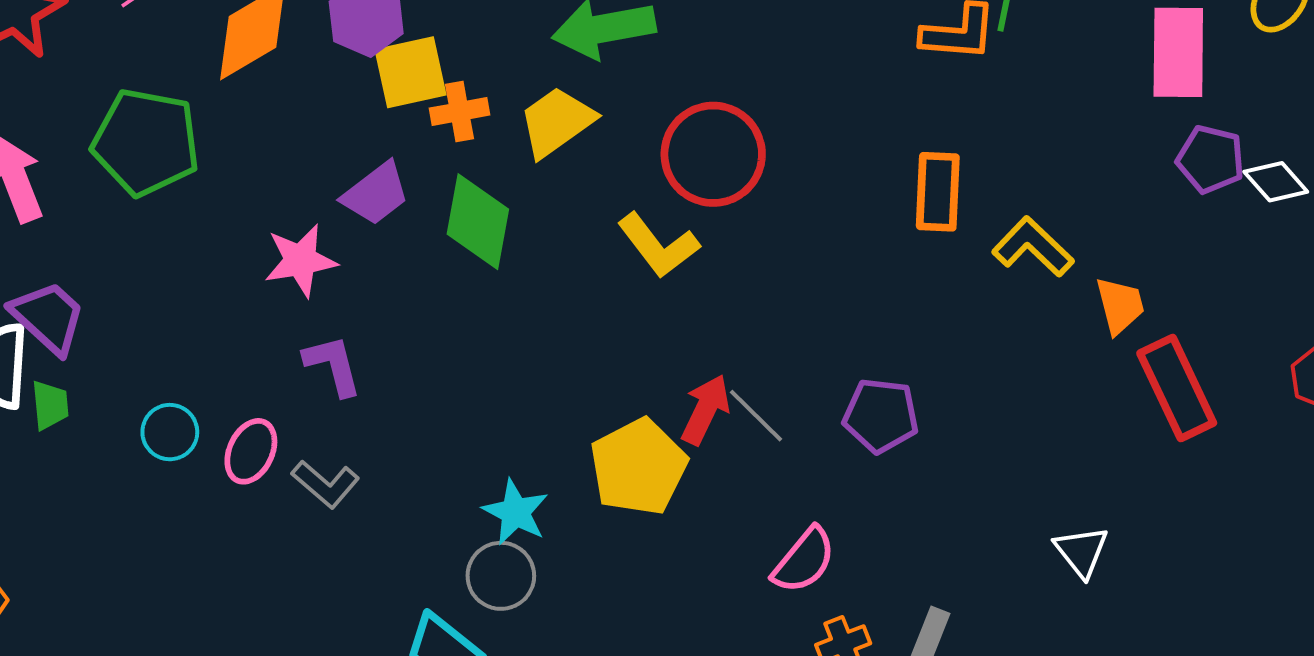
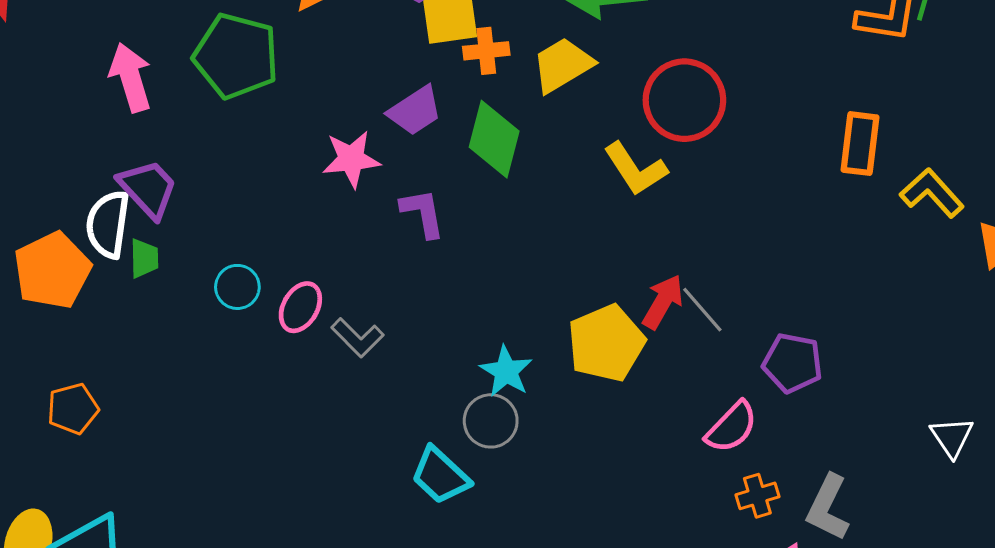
purple L-shape: (333, 365) -> (423, 213), moved
purple pentagon: (881, 416) -> (793, 363), moved

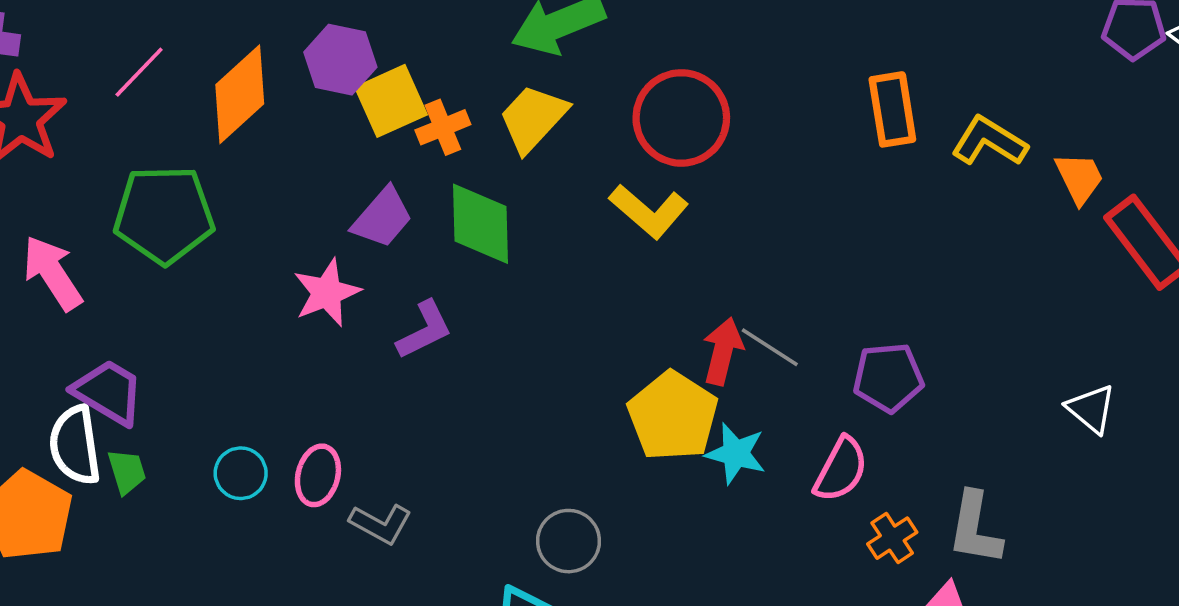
purple L-shape: (423, 213) -> (424, 330), turned 90
gray L-shape: (357, 338) -> (381, 524), moved
cyan star: (506, 371) -> (736, 454), moved

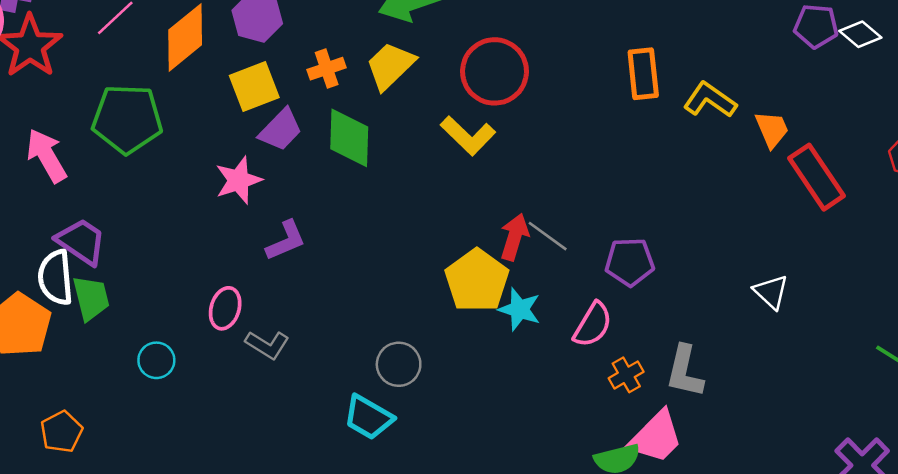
yellow square: (391, 101) -> (254, 86), moved
purple L-shape: (424, 330) -> (286, 240), moved
green trapezoid: (127, 472) -> (91, 298), size x1.4
cyan circle: (241, 473) -> (156, 360), moved

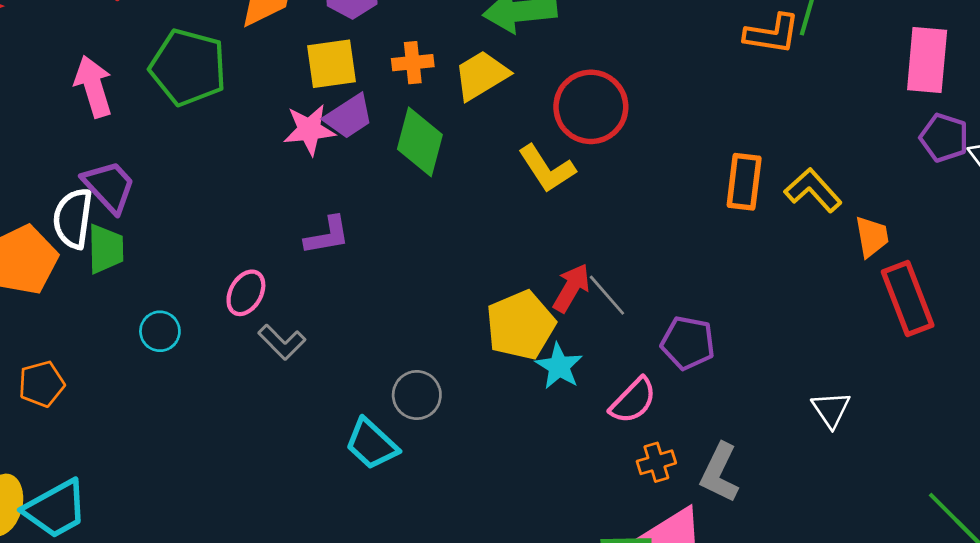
orange rectangle: (643, 74) -> (744, 182), moved
pink star: (239, 180) -> (309, 130), moved

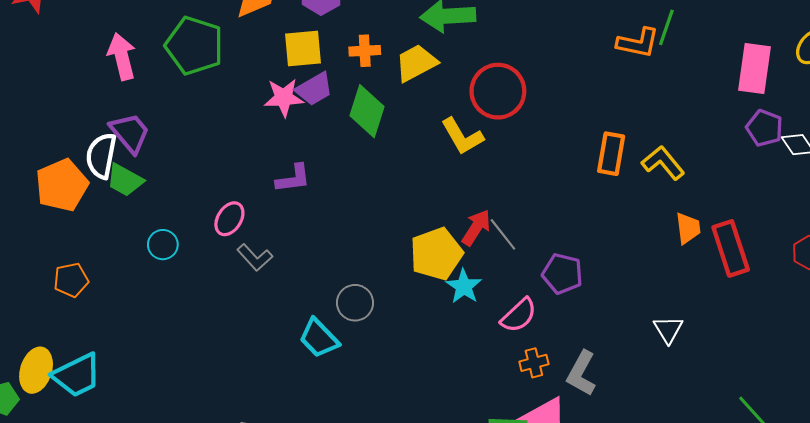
orange trapezoid: (872, 237) -> (688, 228), moved
green trapezoid: (106, 249) -> (125, 180), turned 117

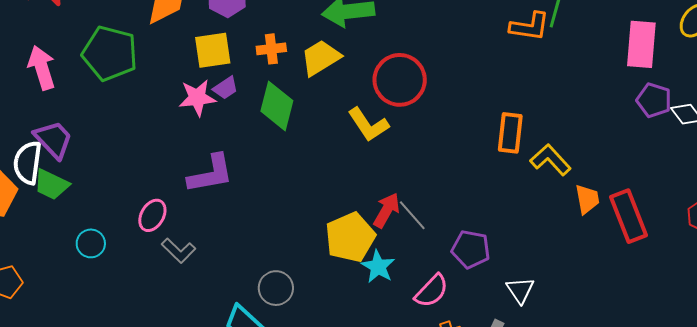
purple trapezoid: (314, 89) -> (226, 88), size x0.7
yellow L-shape: (663, 163) -> (550, 160), moved
purple L-shape: (293, 178) -> (211, 174), size x1.4
white triangle: (668, 330) -> (520, 290), moved

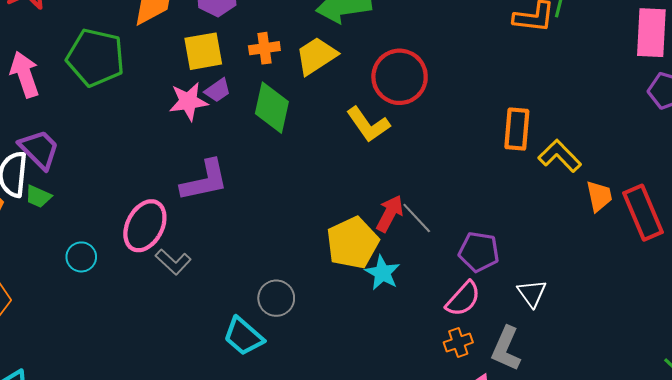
green trapezoid: (51, 185) -> (38, 196), size x0.7
pink ellipse: (152, 215) -> (145, 226), size x1.5
pink semicircle: (432, 291) -> (463, 299), moved

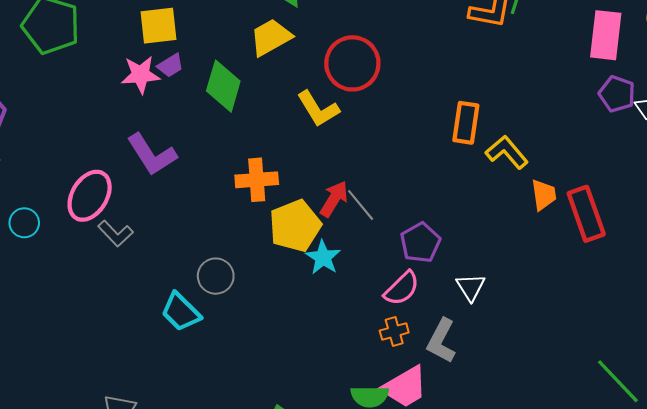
orange cross: (264, 48) -> (257, 180), moved, size x1.4
purple L-shape: (205, 181) -> (152, 154), turned 66
purple pentagon: (479, 252) -> (420, 243), turned 30

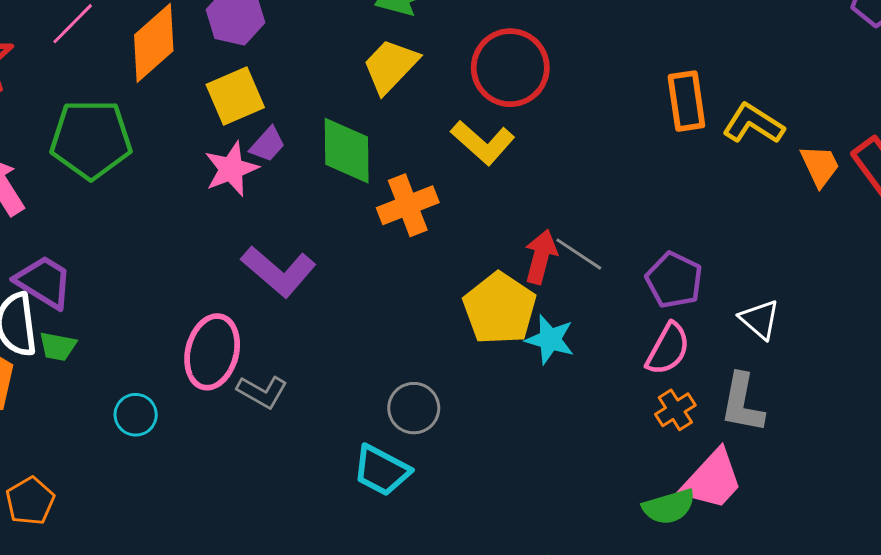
orange cross: (257, 180) -> (408, 205), moved

